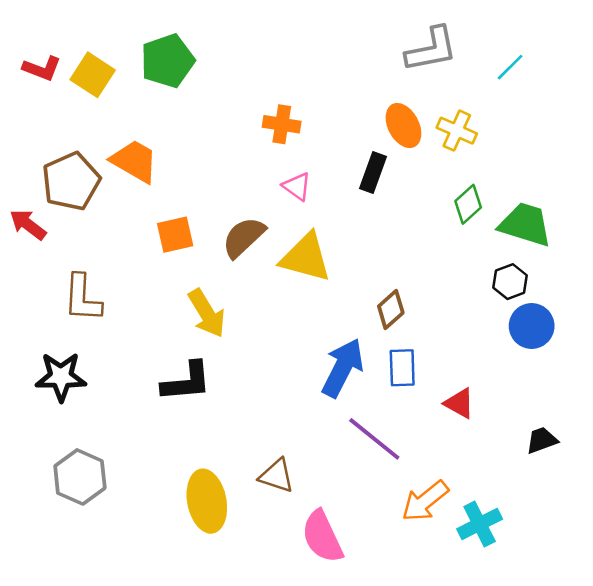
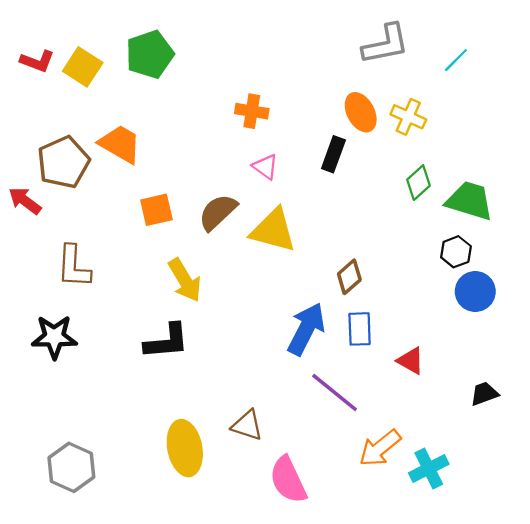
gray hexagon: (80, 477) -> (71, 467), moved

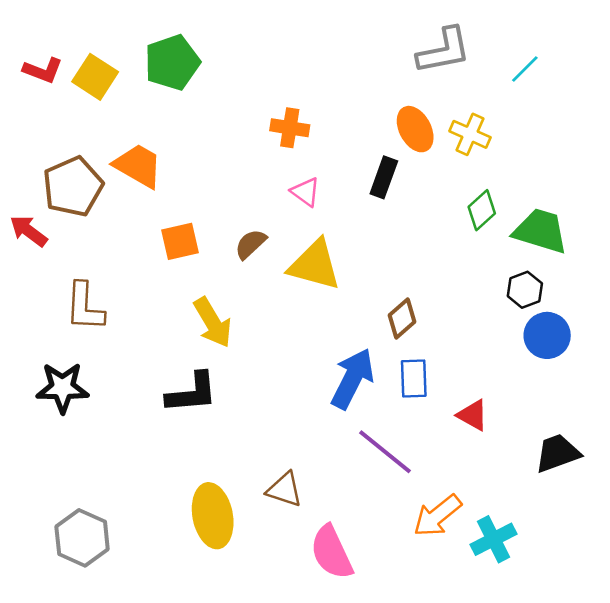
brown semicircle: (218, 212) -> (251, 244), size x0.7
black trapezoid: (484, 394) -> (558, 453), size x1.4

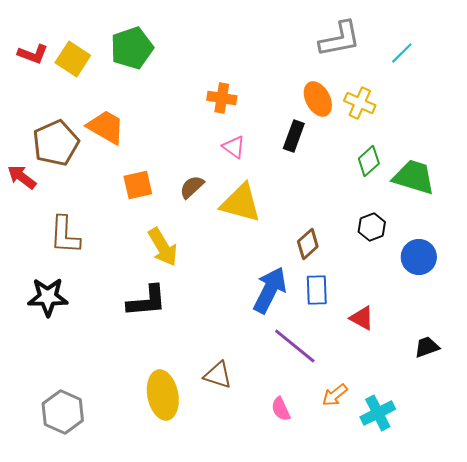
black hexagon: (525, 290) -> (372, 227), moved
black trapezoid: (558, 453) -> (427, 347), size x0.7
orange arrow: (437, 516) -> (335, 395), size x0.7
pink semicircle: (332, 552) -> (281, 409), moved, size x0.6

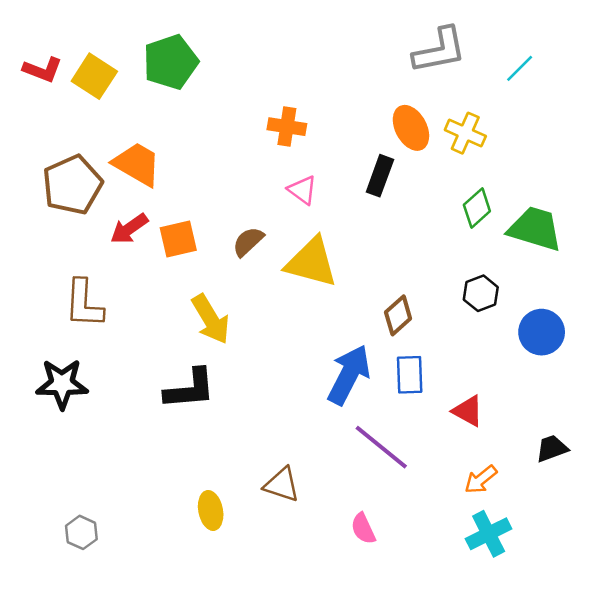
red arrow: (22, 177) -> (129, 229), moved, turned -72
yellow ellipse: (163, 395) -> (211, 510), size x0.6
orange arrow: (335, 395) -> (481, 479), moved
gray hexagon: (63, 412) -> (81, 532), size x0.6

